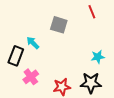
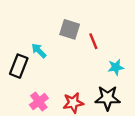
red line: (92, 12) -> (93, 41), moved
pink cross: (31, 77) -> (39, 102), moved

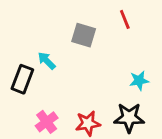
red line: (93, 41) -> (125, 19), moved

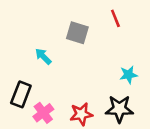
black rectangle: (22, 79) -> (21, 94), moved

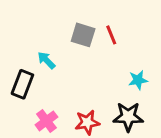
red line: (115, 18) -> (111, 35), moved
black rectangle: (21, 94) -> (22, 84), moved

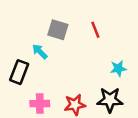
gray square: (83, 35) -> (58, 30), moved
pink cross: (46, 121) -> (40, 104), turned 36

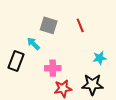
pink cross: (40, 104) -> (53, 68), moved

